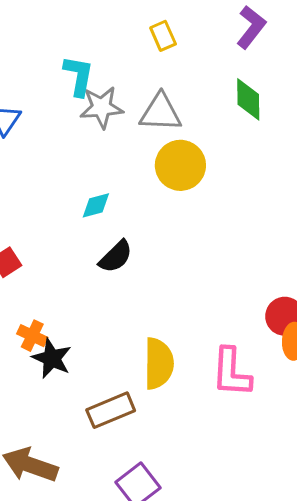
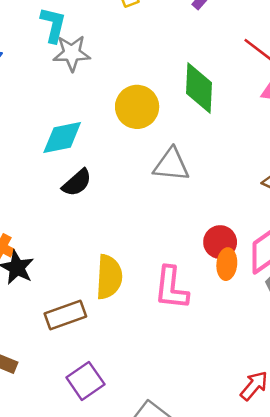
green diamond: (248, 99) -> (199, 88), moved, size x1.4
gray triangle: (160, 113) -> (171, 165), moved
cyan diamond: (96, 205) -> (62, 137), size x1.6

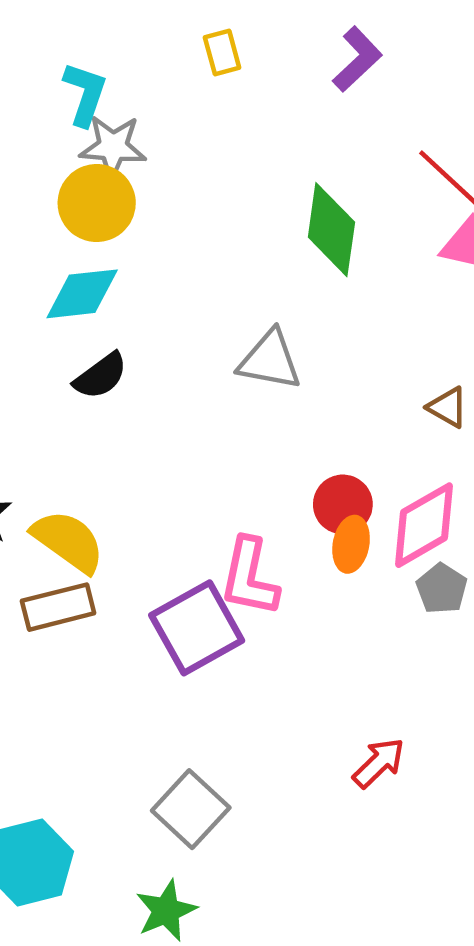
yellow circle: (137, 107) -> (97, 203), moved
yellow semicircle: (109, 277) -> (68, 541), moved, turned -63
purple square: (85, 381) -> (197, 628), moved, size x1.4

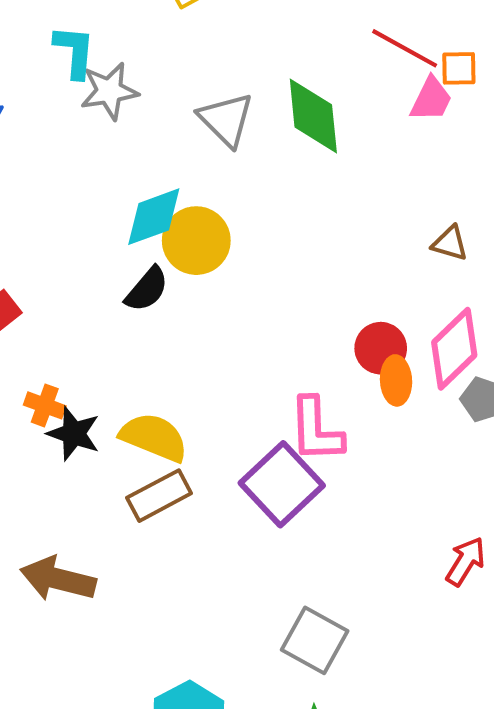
yellow circle: (97, 203) -> (196, 241), moved
cyan diamond: (82, 294) -> (154, 217), moved
gray triangle: (270, 360) -> (226, 120), moved, turned 48

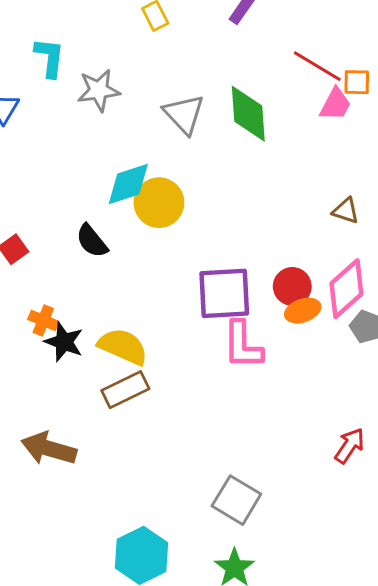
cyan L-shape: (74, 52) -> (50, 57), moved
black semicircle: (147, 289) -> (92, 241), moved, turned 99
orange ellipse: (396, 380) -> (303, 311), turned 72
purple square: (282, 484) -> (224, 293), moved, turned 38

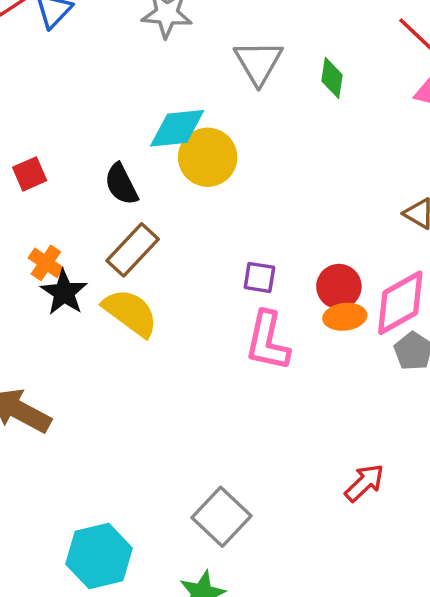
green diamond: (248, 114) -> (332, 78), size x0.6
purple square: (224, 293) -> (259, 277), size x0.5
brown rectangle: (125, 390) -> (133, 250), moved, turned -33

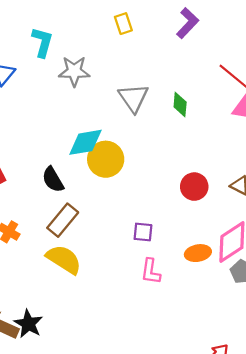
red circle: (339, 287) -> (194, 187), moved
black star: (64, 292) -> (28, 324), moved
pink L-shape: (267, 341) -> (151, 271), size x0.7

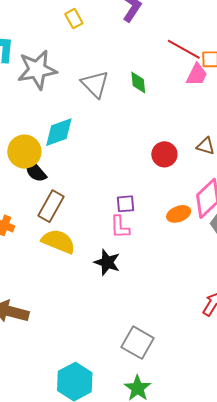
gray star: (74, 71) -> (37, 70), size x1.4
yellow circle: (106, 159) -> (24, 152), moved
pink L-shape: (151, 271) -> (120, 227), moved
black star: (28, 324) -> (107, 262), moved

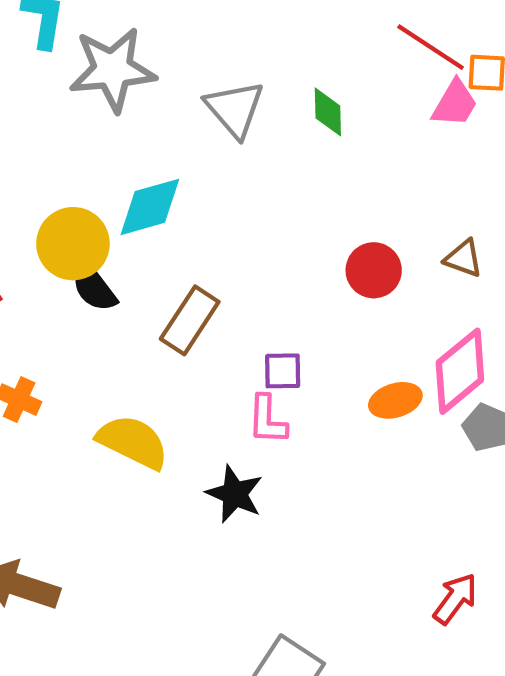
brown rectangle: (51, 206) -> (190, 320), moved

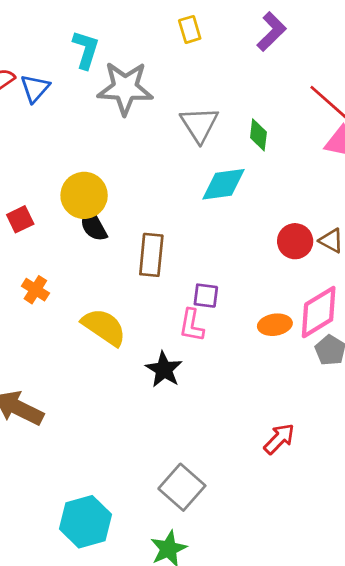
cyan diamond: (150, 207) -> (224, 184), moved
red circle: (374, 270) -> (295, 241), moved
brown rectangle: (190, 320) -> (151, 255), turned -36
red arrow: (455, 599) -> (279, 439), moved

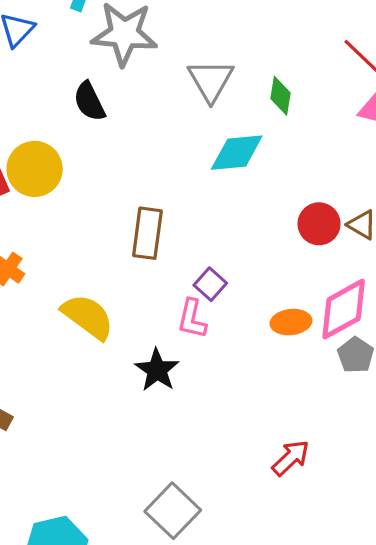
yellow circle: (84, 195) -> (35, 169), moved
black semicircle: (93, 225) -> (89, 102), moved
purple square: (206, 296) -> (210, 284), turned 32

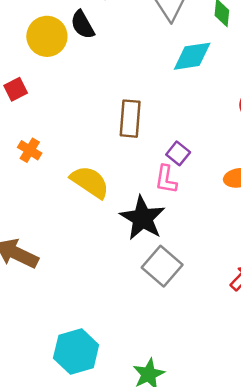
yellow circle: (35, 169) -> (47, 36), moved
black star: (157, 370) -> (143, 218), size x1.4
gray square: (173, 511) -> (162, 266), moved

